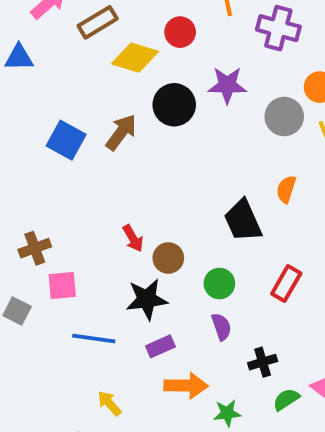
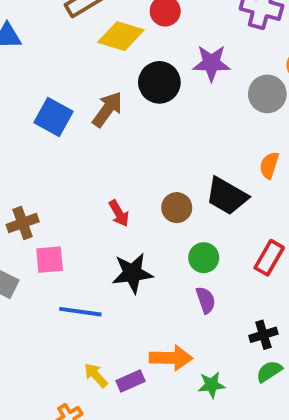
black trapezoid: (243, 221) -> (227, 196), turned -36
brown circle: (168, 258) -> (177, 208), moved
purple rectangle: (160, 346) -> (130, 381), moved
black cross: (263, 362) -> (263, 335), moved

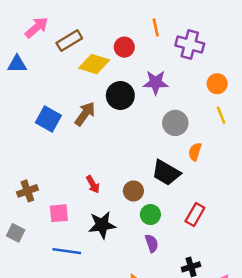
gray circle: (267, 94) -> (175, 123), moved
brown circle: (177, 208) -> (133, 191), moved
pink square: (50, 260) -> (59, 213), moved

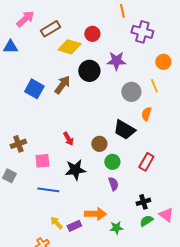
orange line: (156, 27) -> (122, 11), moved
yellow line: (221, 115) -> (154, 86), moved

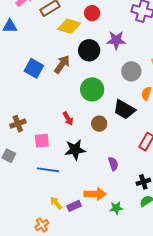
green circle: (112, 162) -> (92, 89), moved, size x1.5

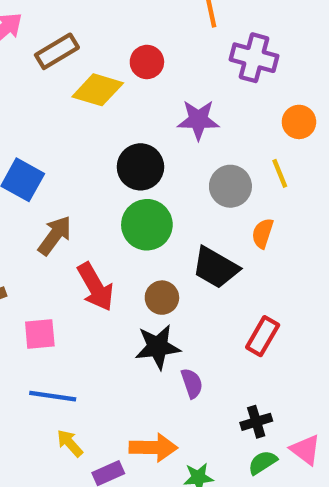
black circle: (89, 50) -> (140, 167), moved
brown arrow: (62, 64) -> (55, 235), moved
red arrow: (68, 119) -> (96, 287), size x1.6
black star: (75, 150) -> (158, 347), moved
yellow arrow: (56, 203) -> (70, 443), moved

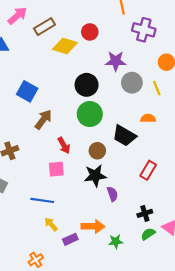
gray circle: (230, 186) -> (132, 83), moved
orange semicircle: (263, 233) -> (148, 118), turned 72
red arrow: (96, 287) -> (64, 145), size x0.7
pink square: (40, 334) -> (56, 169), moved

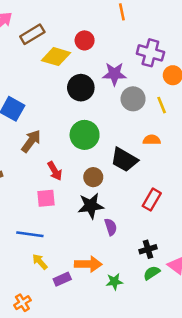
purple cross: (144, 30) -> (150, 53), moved
black circle: (87, 85) -> (81, 88), moved

